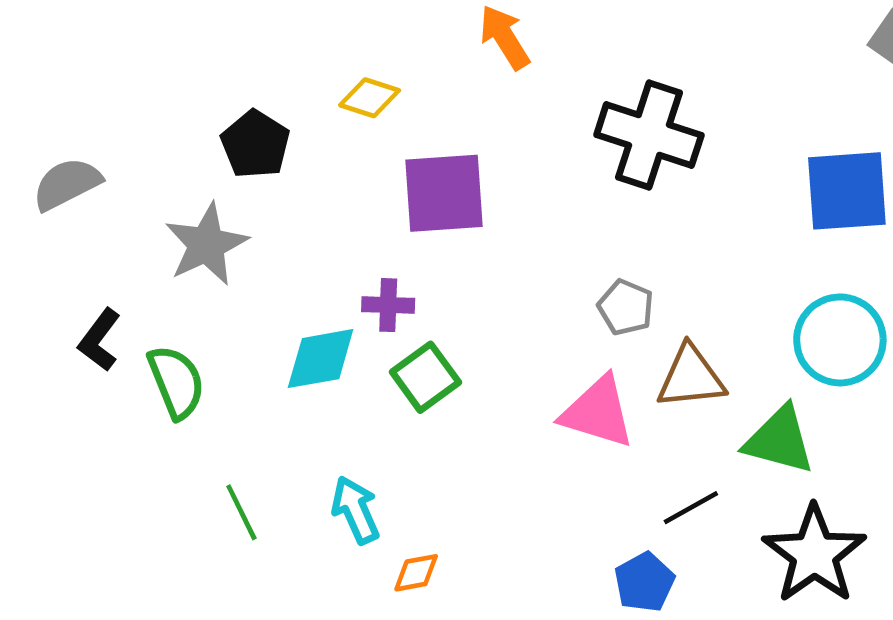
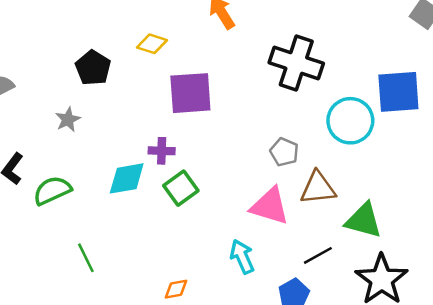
gray star: (206, 244) -> (68, 120), size x0.6
cyan circle: (840, 340) -> (350, 121), moved
green semicircle: (176, 382) -> (52, 190), turned -93
cyan arrow: (356, 510) -> (242, 257), moved

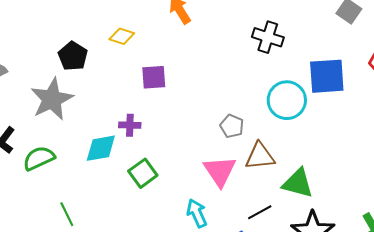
black cross: (296, 63) -> (268, 37), moved, size x0.7
purple square: (190, 93) -> (154, 77), size x0.7
gray star: (68, 120) -> (52, 99), size x2.0
green square: (181, 188) -> (143, 173), moved
pink triangle: (270, 206) -> (220, 171), turned 39

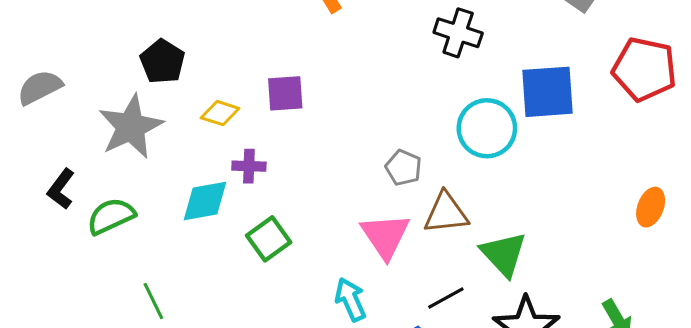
yellow diamond: (122, 36) -> (220, 113), moved
green triangle: (298, 183) -> (504, 254), turned 32

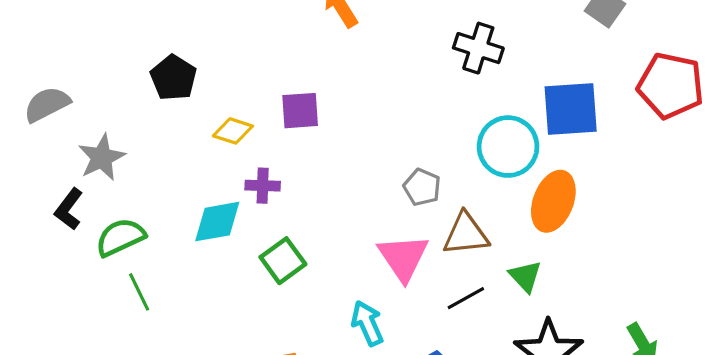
gray star: (131, 127) -> (102, 157), moved, size x0.7
orange ellipse: (651, 207) -> (553, 201), moved, size x1.5
green triangle: (504, 254) -> (525, 276), size x0.7
black line: (446, 298) -> (466, 298), moved
green line: (153, 301) -> (139, 292), moved

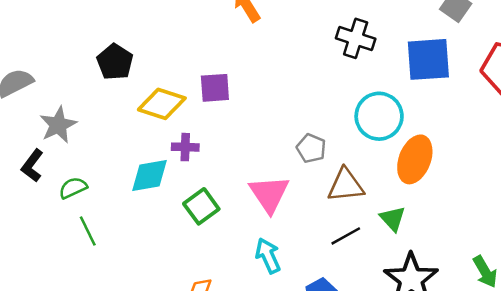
blue square: (571, 109) -> (428, 59), moved
yellow diamond: (233, 131) -> (162, 104), size x1.5
green semicircle: (120, 237) -> (73, 188), size x0.7
pink triangle: (403, 258) -> (269, 194), moved

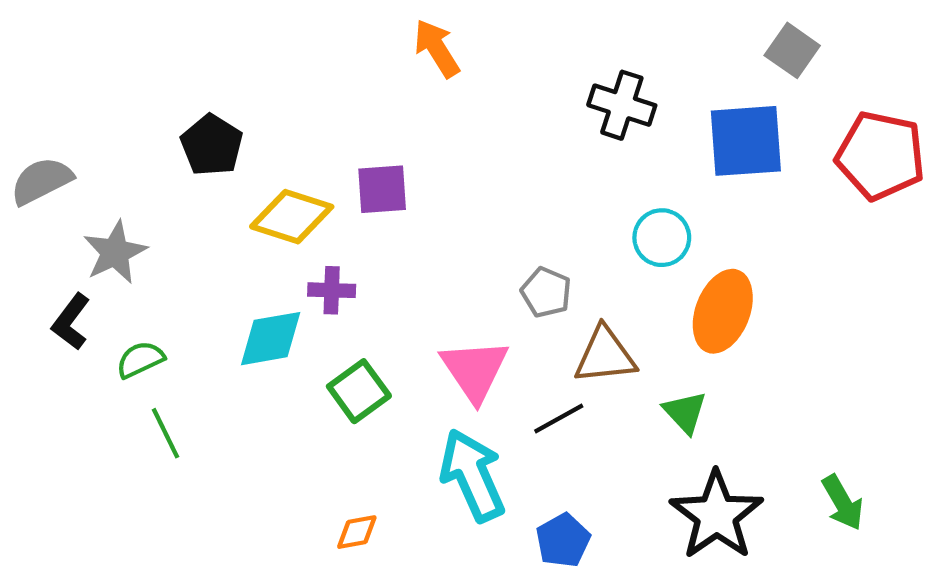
cyan circle: (379, 116) -> (662, 238), size x0.7
black line: (346, 236) -> (559, 418), moved
cyan arrow: (268, 256) -> (473, 475), size x1.5

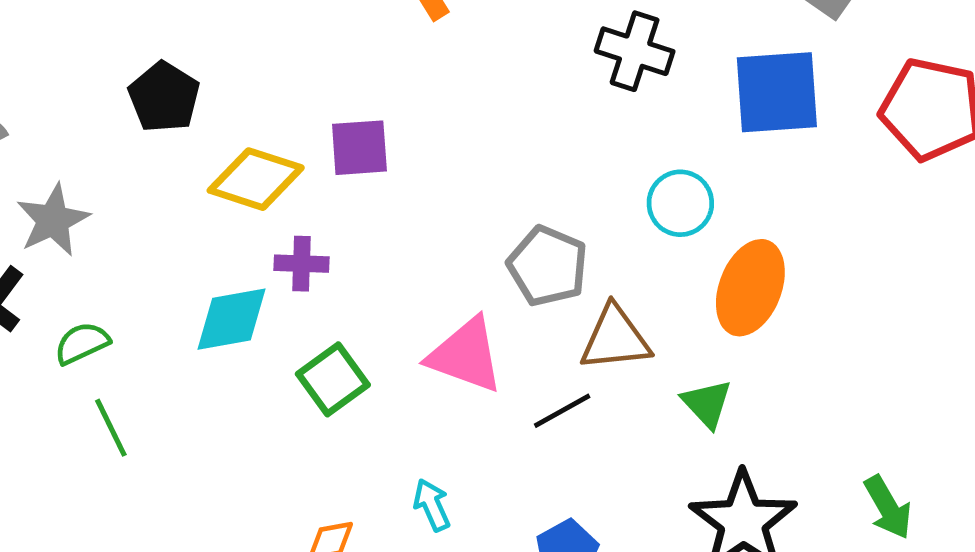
gray pentagon: (546, 292) -> (548, 266), size x1.4
pink triangle: (475, 370) -> (466, 355), turned -36
cyan arrow: (473, 475) -> (432, 505), moved, size x0.5

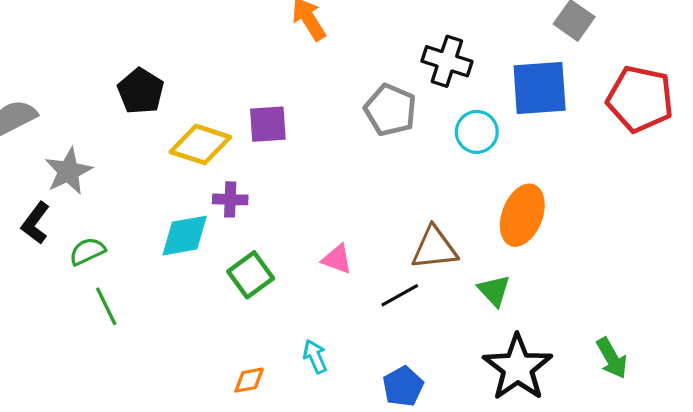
cyan circle: (680, 203) -> (477, 132), moved
gray pentagon: (548, 266) -> (390, 110), moved
pink triangle: (466, 355) -> (337, 259), size x0.6

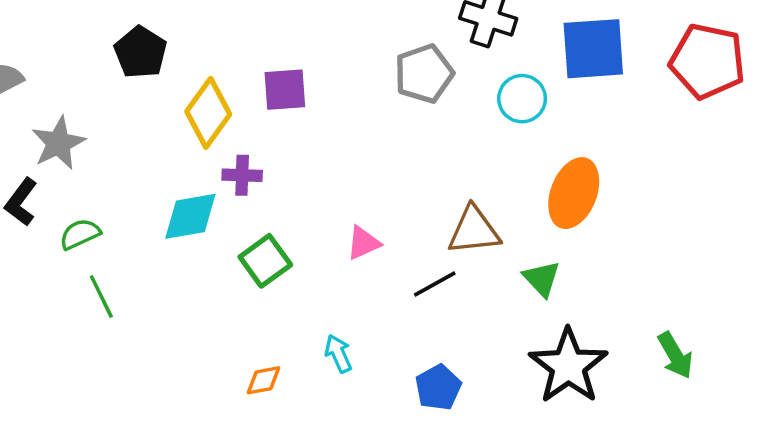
gray pentagon: (390, 110) -> (424, 74), turned 30
yellow diamond: (200, 144) -> (208, 113), turned -72
pink triangle: (337, 259) -> (363, 243), turned -44

